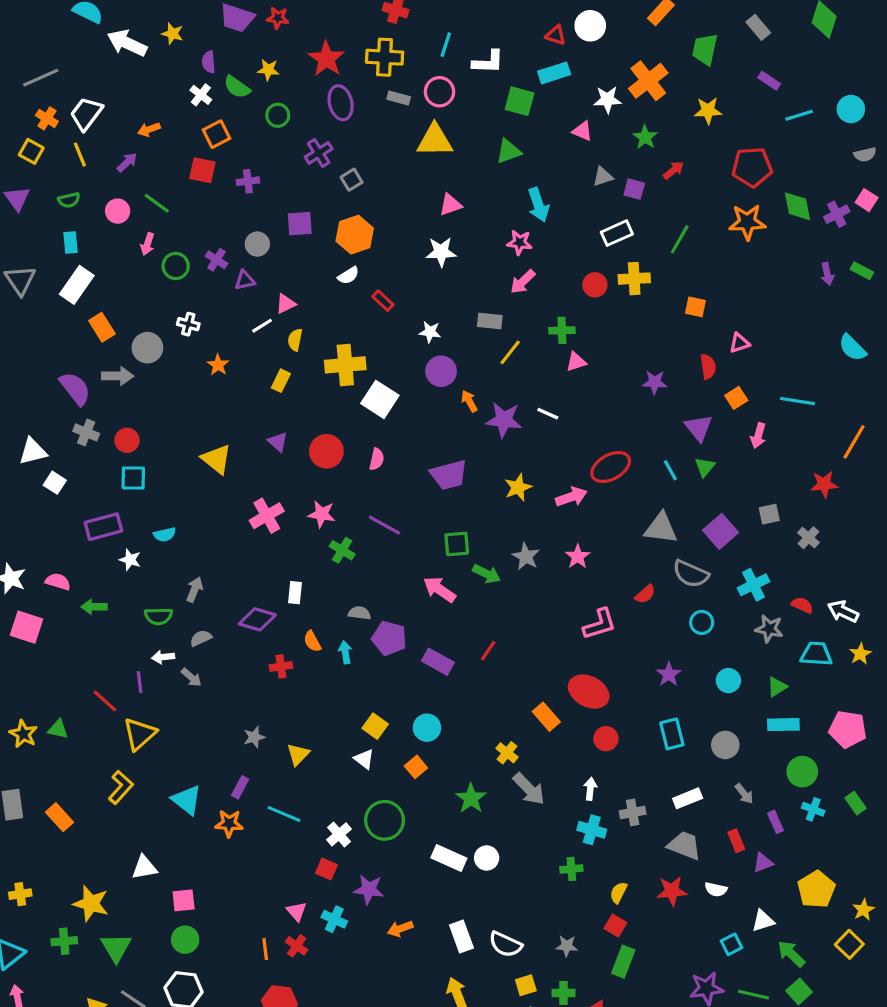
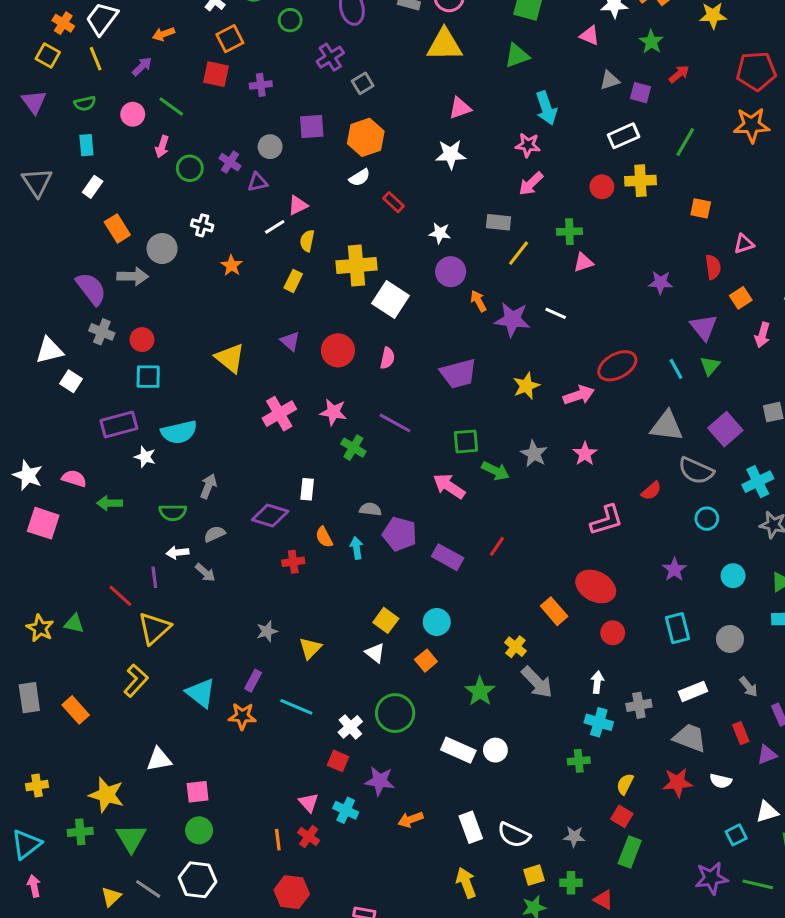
white rectangle: (77, 285) -> (93, 187), size x0.6
cyan semicircle: (165, 535) -> (179, 432), size x1.6

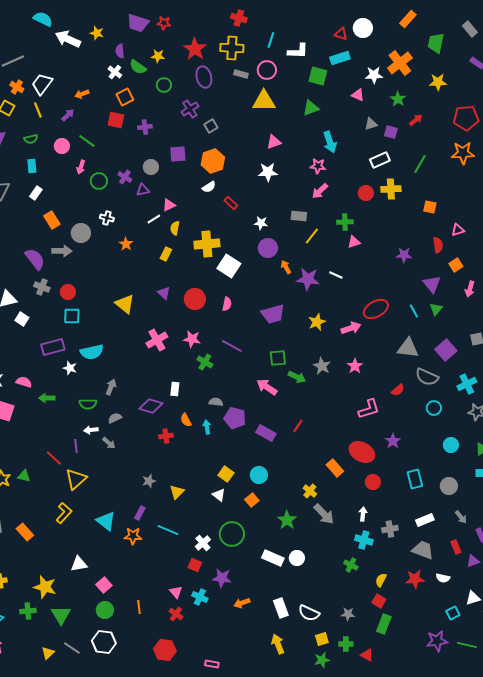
purple star: (674, 570) -> (393, 441), moved
green cross: (579, 761) -> (351, 565), turned 32
pink square: (198, 792) -> (104, 585), turned -35
orange line: (278, 840) -> (139, 607), moved

